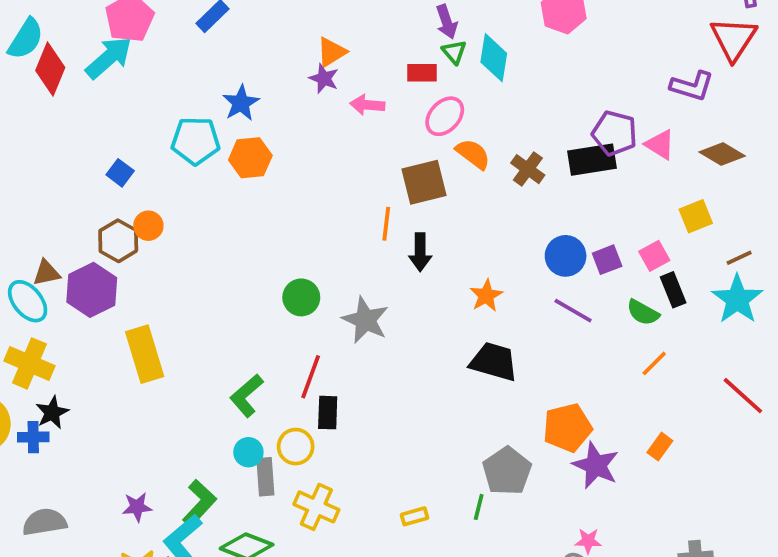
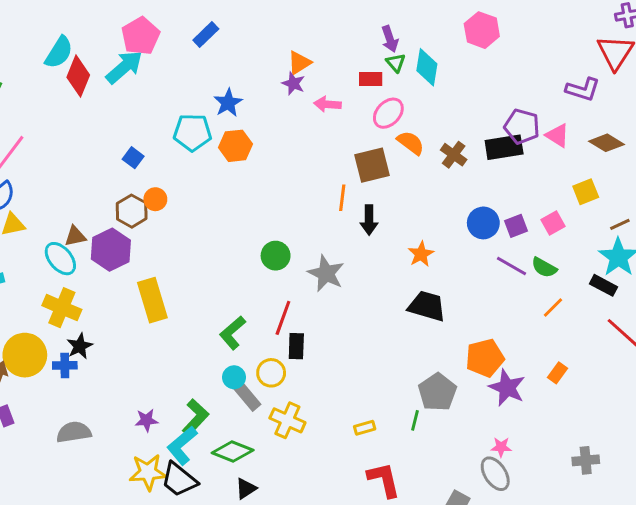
black rectangle: (673, 290) -> (604, 285), moved, turned -40
purple line: (573, 311) -> (512, 266), moved
gray rectangle: (265, 477) -> (247, 397), turned -36

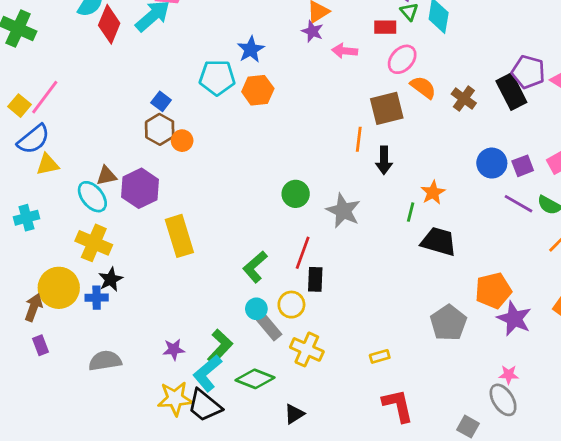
black rectangle: (504, 147) -> (511, 92), turned 72
brown hexagon: (132, 211) -> (160, 129), moved
green line: (415, 420) -> (411, 212), moved
black triangle: (246, 489) -> (294, 414), moved

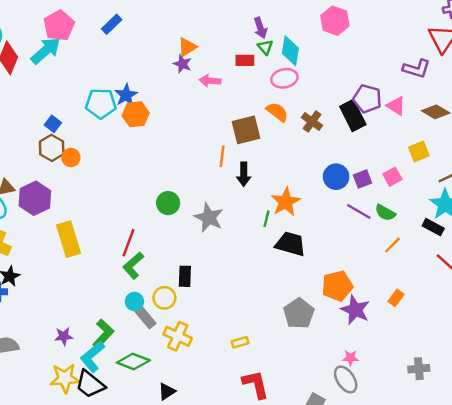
blue star: (251, 50) -> (126, 95), moved
pink ellipse: (402, 59) -> (284, 78), moved, turned 35
orange star: (433, 192) -> (286, 202), size x1.4
red line: (303, 253) -> (128, 243), moved

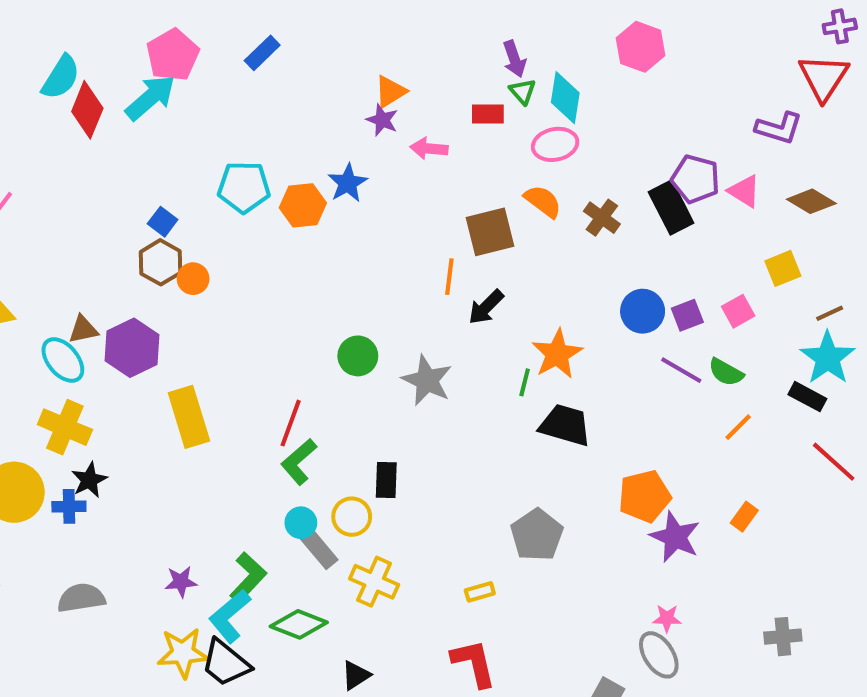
blue star: (126, 95) -> (348, 183), moved
black arrow: (244, 174) -> (486, 307), turned 45
gray pentagon: (299, 313) -> (537, 535), moved
red L-shape: (256, 384) -> (474, 663), moved

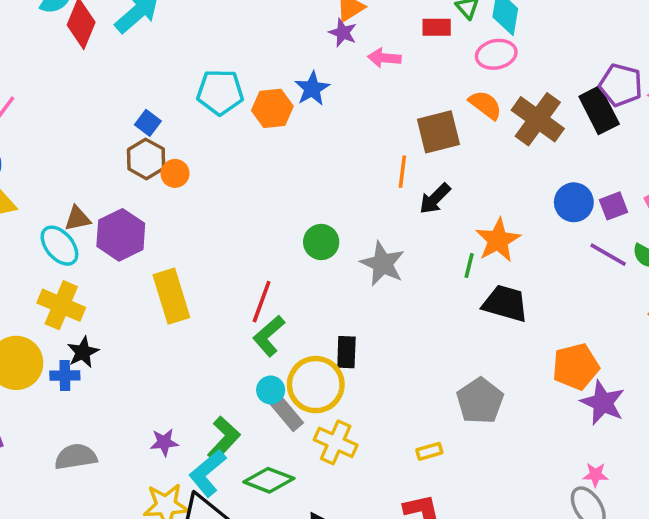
brown cross: (602, 218) -> (538, 119), size x1.6
yellow circle: (352, 517) -> (316, 385), size x1.6

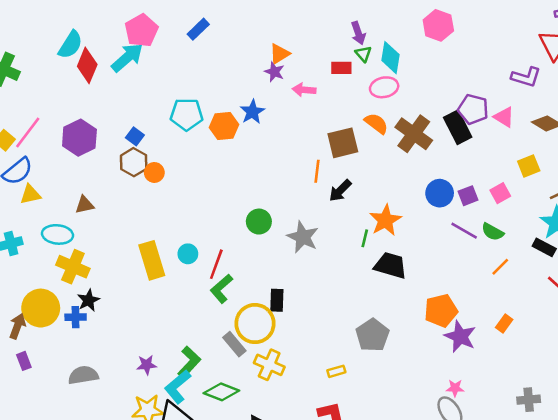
purple hexagon: (121, 235) -> (79, 138), moved
cyan ellipse: (59, 246) -> (57, 234), moved, turned -44
cyan circle: (271, 390) -> (188, 254), moved

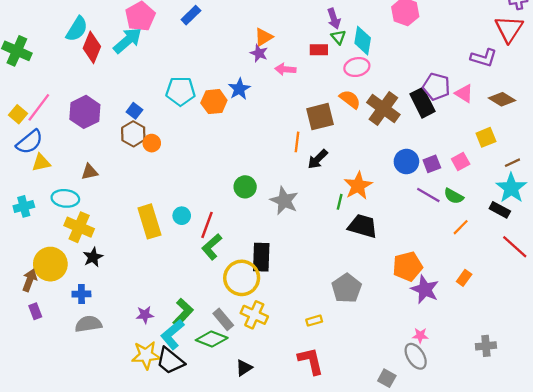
black rectangle: (277, 300) -> (261, 257), size x1.4
blue cross: (76, 317) -> (81, 294), moved
gray rectangle: (234, 344) -> (223, 319), moved

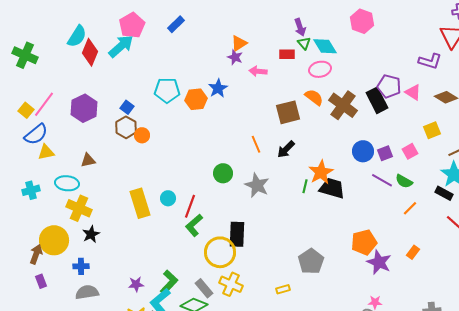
cyan diamond: (363, 41) -> (325, 46), turned -40
orange line: (297, 142) -> (256, 144), moved, turned -30
black trapezoid: (363, 226) -> (332, 188), moved

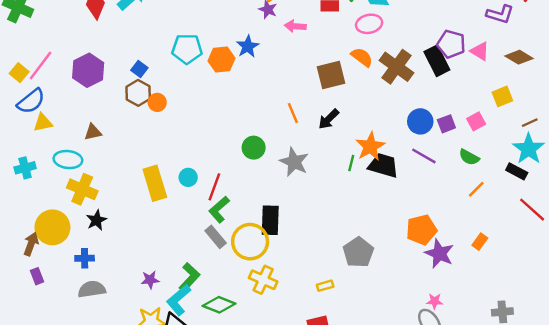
purple line: (382, 180) -> (424, 156), moved
gray rectangle: (204, 288) -> (216, 237), moved

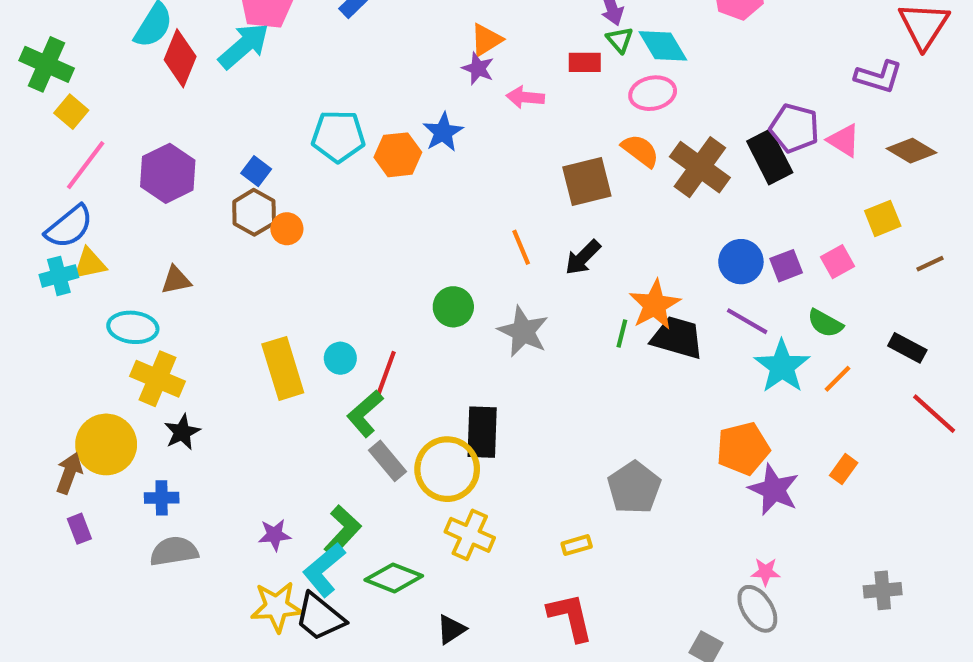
yellow square: (19, 73) -> (71, 112), moved
cyan star: (529, 149) -> (782, 366), moved
cyan cross: (25, 168) -> (59, 276), moved
green L-shape: (219, 210) -> (365, 414), moved

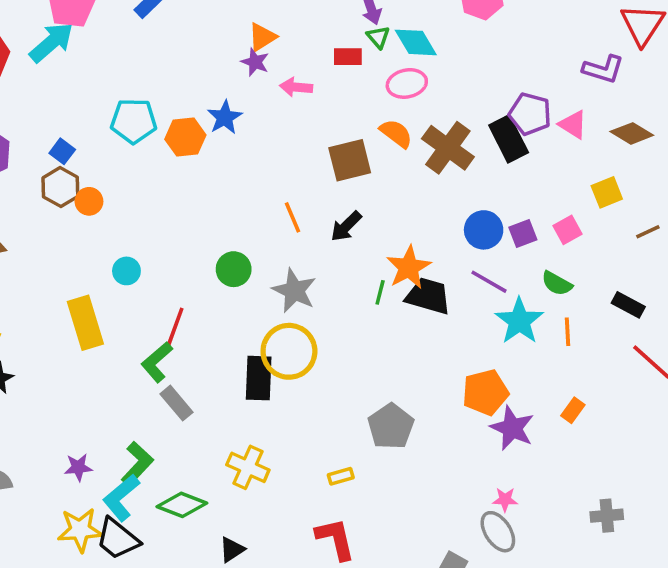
cyan circle: (340, 358) -> (126, 271), moved
orange line: (837, 379) -> (568, 332), turned -48
yellow circle: (447, 469) -> (289, 351), moved

